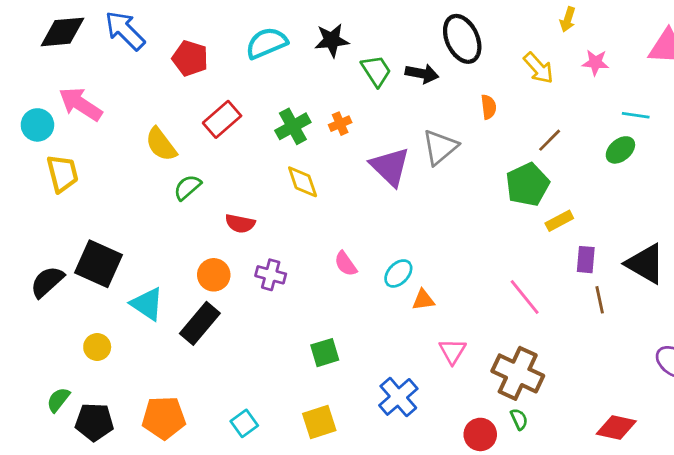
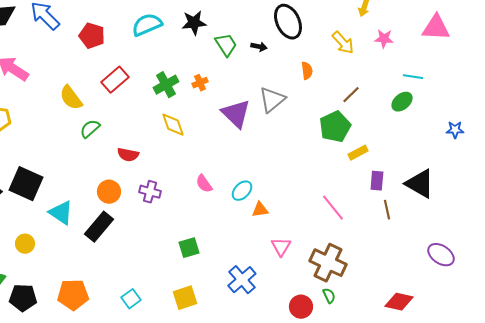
black arrow: (422, 74) -> (259, 47), size x0.7

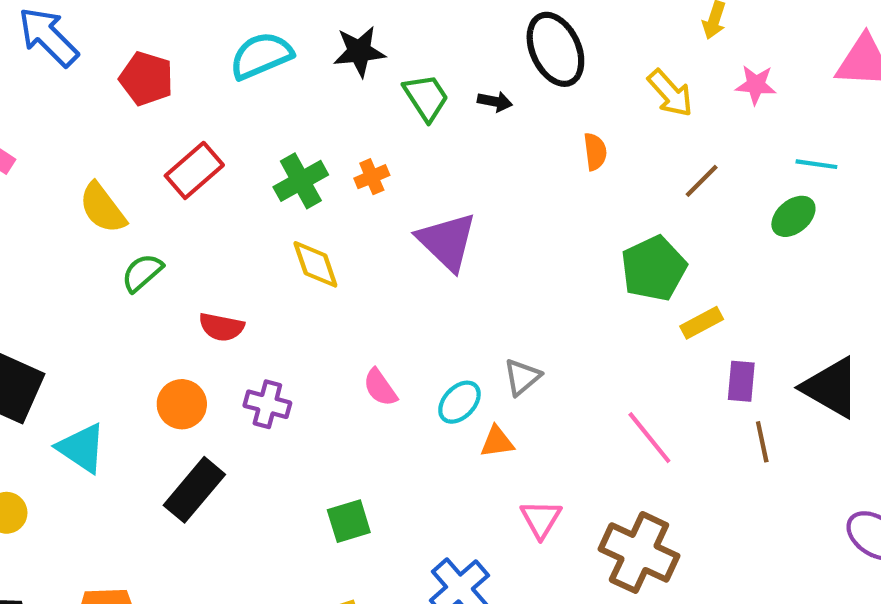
brown line: (351, 95) -> (702, 181), moved
gray triangle: (272, 100) -> (522, 377), moved, size x0.7
black rectangle: (99, 227) -> (194, 490), moved

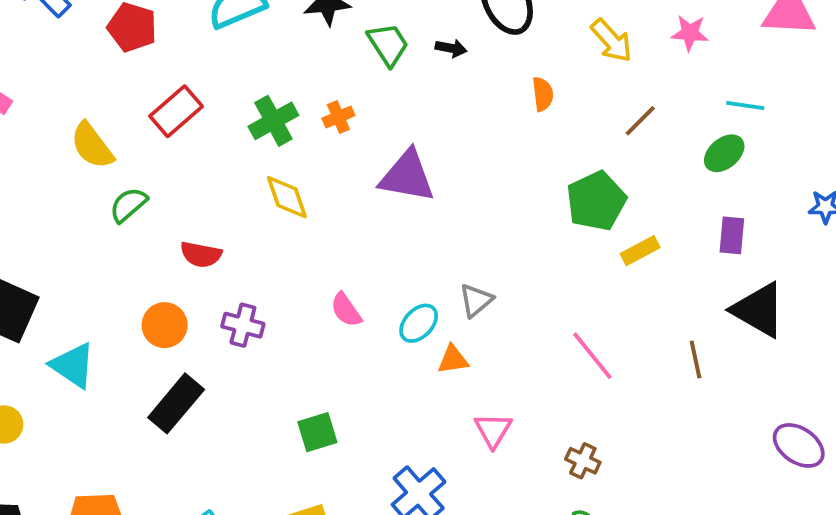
purple triangle: (447, 241) -> (407, 176), turned -34
purple rectangle: (741, 381) -> (732, 235), moved
brown cross: (639, 552) -> (583, 461), size x0.5

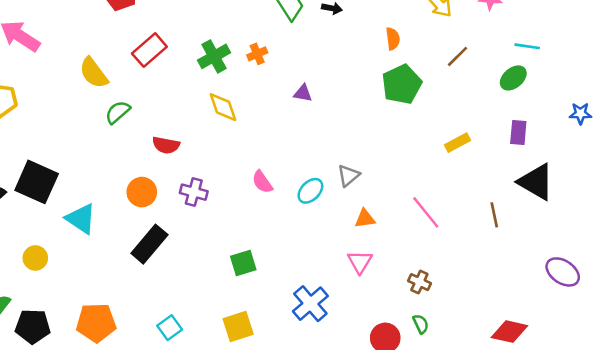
purple triangle: (407, 176) -> (303, 93), size x0.5
green pentagon: (596, 201) -> (402, 84), moved
orange triangle: (453, 360) -> (365, 219), moved

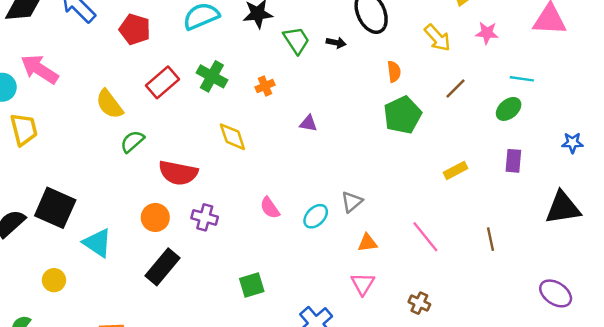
green cross: (214, 56) -> (212, 76), moved, turned -32
red semicircle: (166, 145) -> (178, 173), size x1.5
black triangle: (536, 182) -> (563, 208), moved, turned -39

